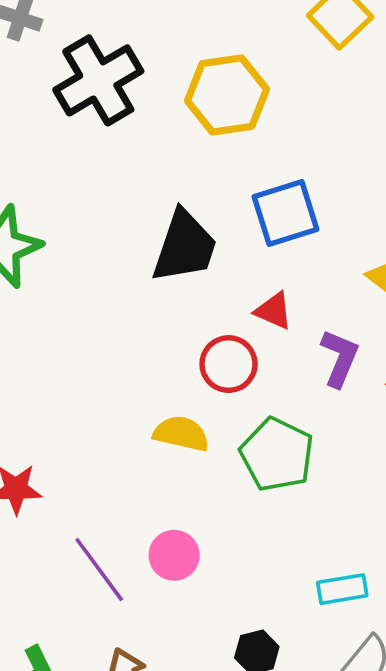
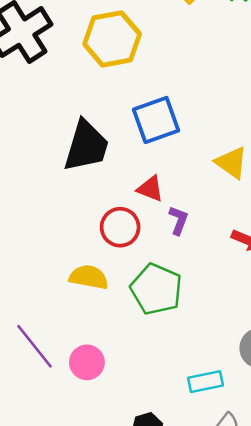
purple L-shape: (340, 358) -> (179, 220), moved, size x0.7
purple line: (99, 570) -> (35, 346), moved

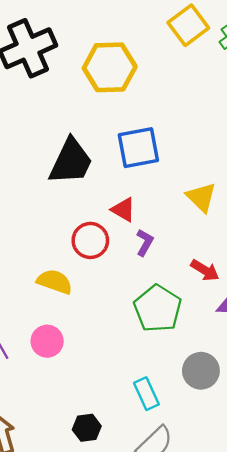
green pentagon: (156, 289) -> (158, 309), moved
pink circle: (87, 362) -> (47, 341), moved
cyan rectangle: (205, 382) -> (146, 394), turned 68

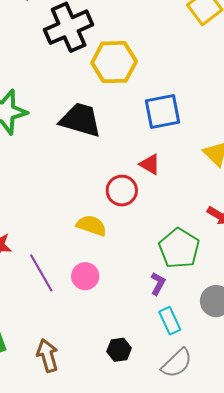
yellow hexagon: (110, 67) -> (114, 62), moved
black trapezoid: (71, 162) -> (80, 120), moved, turned -99
purple L-shape: (145, 242) -> (158, 284), moved

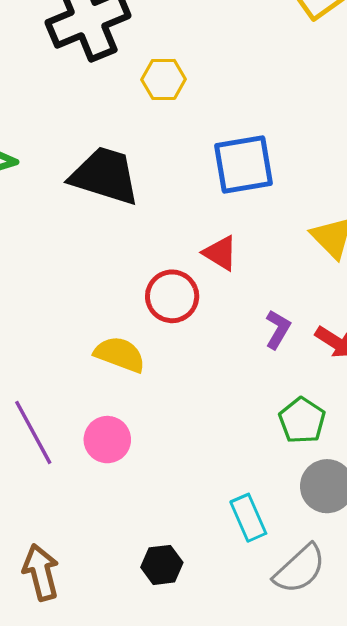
yellow hexagon: (114, 62) -> (164, 79), size x0.6
green pentagon: (179, 248) -> (302, 420), moved, size x0.7
purple L-shape: (158, 284) -> (278, 329), moved
gray semicircle: (177, 363) -> (300, 569), moved

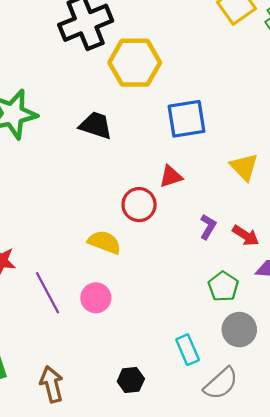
yellow hexagon: (164, 79) -> (135, 63), size x1.8
black trapezoid: (105, 176) -> (96, 125), size x0.7
red triangle: (220, 253) -> (171, 177), turned -50

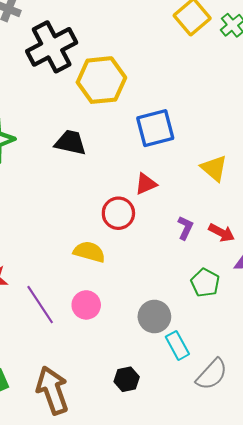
gray circle: (239, 330) -> (154, 317), moved
brown arrow: (52, 384) -> (52, 390), size x1.4

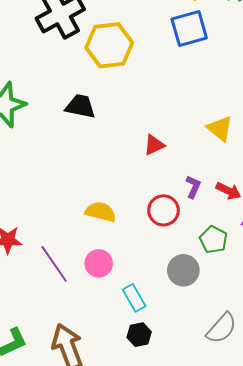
blue square: (155, 128) -> (189, 28), moved
red circle: (118, 213) -> (164, 210), moved
gray circle: (154, 317) -> (183, 270), moved
cyan rectangle: (177, 345) -> (134, 298), moved

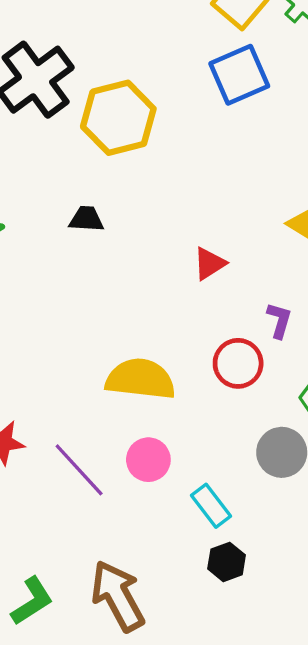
black trapezoid: (80, 106) -> (86, 219), size x0.7
yellow semicircle: (101, 212) -> (140, 379), size x1.4

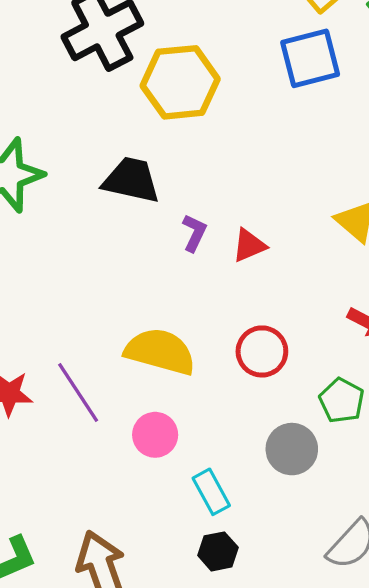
black trapezoid: (86, 219) -> (131, 180), size x1.6
purple L-shape: (279, 320) -> (194, 233), moved
purple line: (79, 470) -> (78, 392), moved

